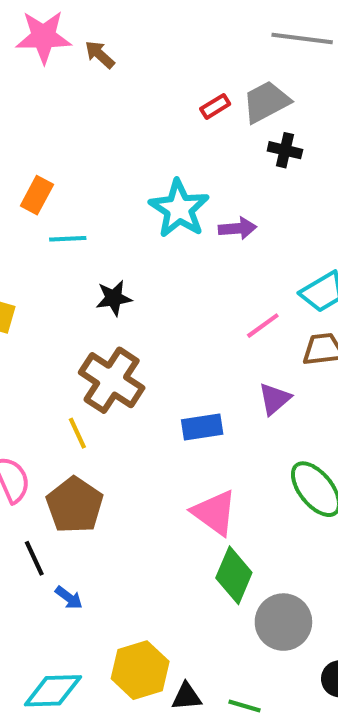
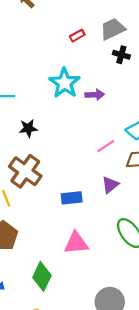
red rectangle: (215, 106) -> (77, 36), moved
pink triangle: (214, 513) -> (76, 243), turned -44
green diamond: (234, 575) -> (42, 276), moved

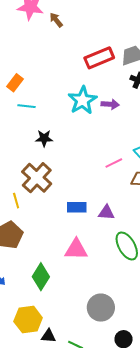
red rectangle: (77, 36) -> (99, 58), size x2.0
purple arrow: (95, 95) -> (110, 104), moved
purple triangle: (110, 185) -> (106, 213), moved, turned 36

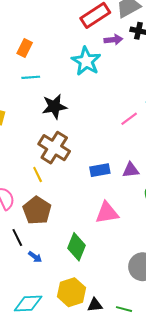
orange rectangle: (15, 83) -> (25, 48), moved
purple arrow: (110, 104) -> (113, 40), moved
black star: (44, 138) -> (54, 107), size x1.4

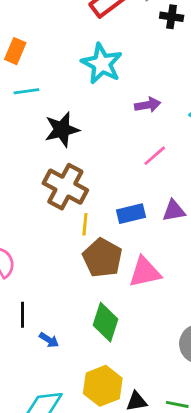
purple arrow: (113, 40) -> (148, 105), moved
pink line: (129, 119) -> (155, 156), moved
yellow line: (38, 174) -> (85, 224), moved, turned 35
brown pentagon: (37, 210) -> (102, 258), moved
black line: (17, 237) -> (23, 315), turned 30

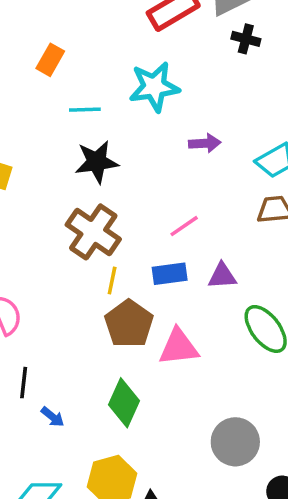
cyan star: (102, 64) -> (154, 87), turned 30
cyan line: (26, 91) -> (85, 110), moved
pink line: (155, 156) -> (184, 226), moved

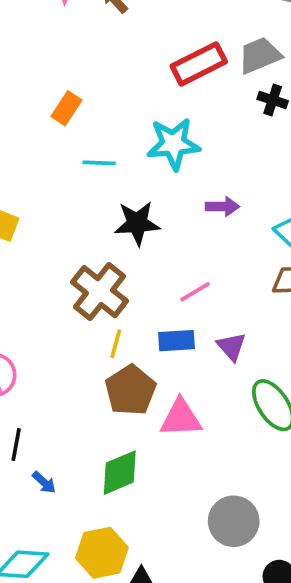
black star: (97, 162) -> (137, 223), moved
purple triangle: (222, 276) -> (231, 347), turned 48
green diamond: (124, 403) -> (120, 473), turned 39

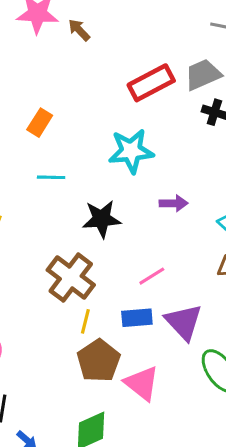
cyan line: (99, 163) -> (51, 177), moved
purple triangle: (231, 347) -> (184, 322), size x1.5
pink triangle: (181, 418) -> (142, 383), turned 42

